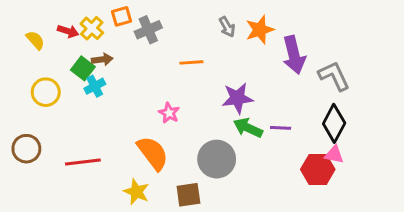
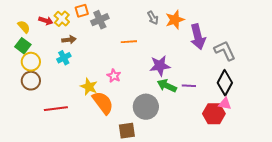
green square: (83, 68) -> (23, 46), moved
brown circle: (26, 149) -> (31, 81), moved
yellow star: (136, 192) -> (89, 87), moved

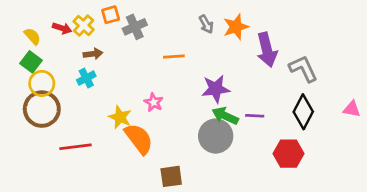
brown circle: (31, 81) -> (42, 109), size x1.4
pink triangle: (225, 104) -> (352, 109), moved
gray circle: (146, 107) -> (216, 136), moved

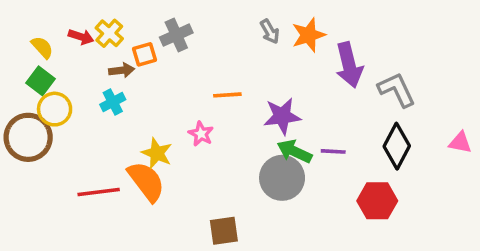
orange square: (111, 15) -> (145, 54), moved
orange line: (174, 56) -> (227, 95), moved
brown circle: (42, 109) -> (28, 137), moved
orange semicircle: (139, 139) -> (146, 181), moved

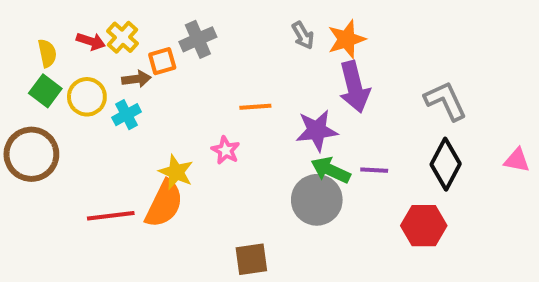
yellow semicircle: (42, 47) -> (47, 53), turned 30
purple arrow: (349, 65) -> (354, 87), moved
yellow circle: (55, 109) -> (87, 97), moved
orange semicircle: (146, 181) -> (164, 204), turned 63

